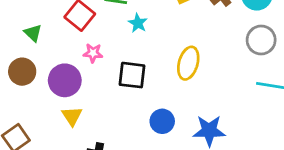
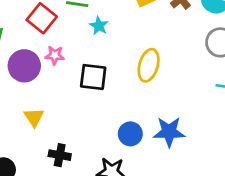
purple circle: (65, 80) -> (24, 66), moved
blue circle: (162, 121) -> (130, 134), moved

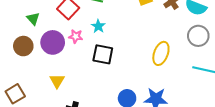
cyan star: (99, 26) -> (98, 26), moved
yellow ellipse: (149, 65) -> (161, 53), moved

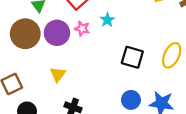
brown circle: (23, 46) -> (25, 34), size x1.4
black square: (103, 54) -> (132, 57), moved

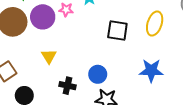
blue circle: (131, 100) -> (98, 74), moved

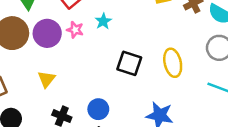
yellow ellipse: (155, 24) -> (173, 63), turned -40

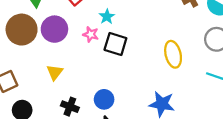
pink star: (75, 30) -> (91, 34), moved
black square: (129, 63) -> (115, 44), moved

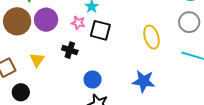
yellow triangle: (55, 72) -> (37, 60), moved
black cross: (70, 107) -> (70, 50), moved

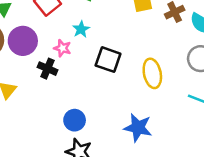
black square: (100, 30) -> (108, 60), moved
black cross: (70, 50) -> (47, 69), moved

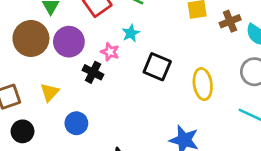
blue circle: (75, 120) -> (76, 123), moved

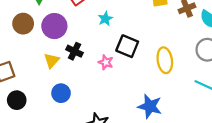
brown circle: (31, 38) -> (23, 24), size x0.7
pink star: (110, 52) -> (106, 62), moved
yellow triangle: (50, 92) -> (52, 61), moved

